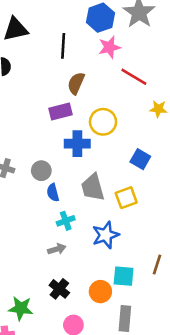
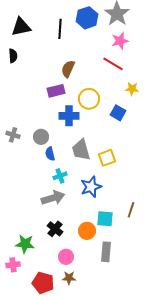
black line: (63, 46) -> (60, 29), moved
pink star: (109, 47) -> (120, 41), moved
blue square: (140, 159) -> (118, 113), moved
gray arrow: (57, 249) -> (53, 198), size x1.6

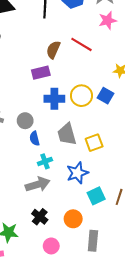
red line: (113, 64) -> (81, 44), moved
yellow circle: (89, 99) -> (81, 96), moved
cyan square: (105, 219) -> (96, 196), moved, turned -30

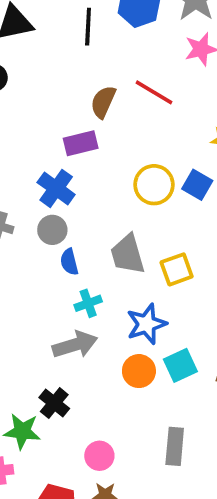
blue cross: (54, 99) -> (56, 188), moved, turned 36
black cross: (40, 217) -> (54, 403), moved
orange circle: (73, 219) -> (139, 371), moved

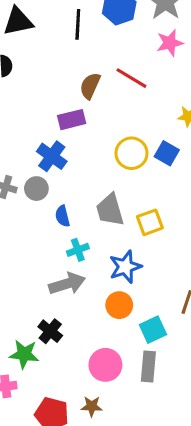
gray circle: (52, 230) -> (36, 189), moved
cyan square: (180, 365) -> (153, 330), moved
pink circle: (99, 456) -> (105, 365), moved, size x1.4

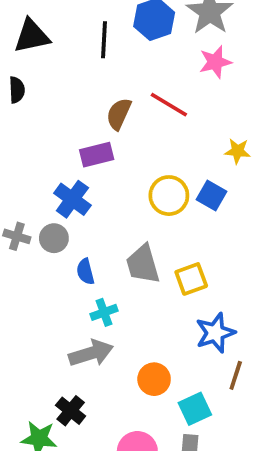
blue star: (125, 267) -> (215, 333), moved

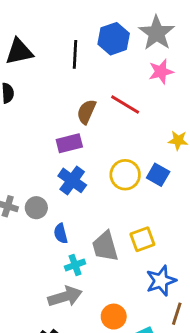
blue cross: (72, 199) -> (72, 180), moved
gray trapezoid: (143, 264) -> (105, 246), moved

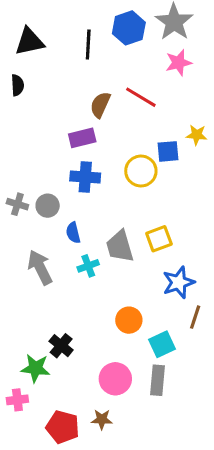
blue square: (158, 175) -> (168, 151), moved, turned -35
blue cross: (72, 180) -> (85, 177), turned -32
gray arrow: (65, 297) -> (40, 267), moved, turned -100

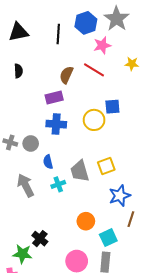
pink star: (179, 63) -> (102, 45), moved
black semicircle: (17, 85) -> (18, 71), moved
yellow star: (197, 135) -> (132, 64), moved

